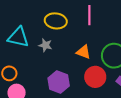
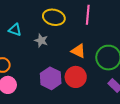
cyan triangle: (18, 37) -> (15, 30), size x0.6
red circle: (95, 77) -> (76, 77), moved

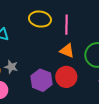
pink line: (88, 15) -> (67, 25), moved
gray star: (41, 40) -> (11, 67), moved

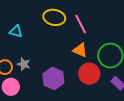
pink line: (67, 25) -> (81, 24), turned -30
red circle: (66, 77) -> (89, 74), moved

